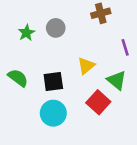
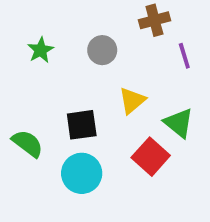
gray circle: (56, 28) -> (102, 50), moved
purple line: (125, 47) -> (184, 56), moved
green semicircle: (18, 78) -> (28, 143), moved

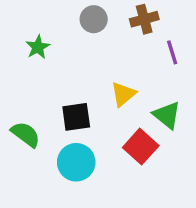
gray circle: (102, 50) -> (94, 19), moved

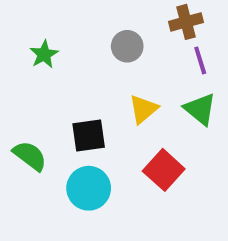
gray circle: (94, 19) -> (127, 46), moved
brown cross: (144, 19) -> (186, 22), moved
green triangle: (167, 115) -> (200, 109), moved

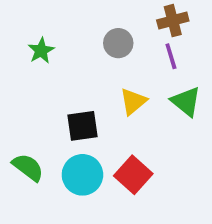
purple line: (200, 60) -> (171, 56), moved
green semicircle: (30, 156) -> (28, 167), moved
red square: (164, 170) -> (133, 175), moved

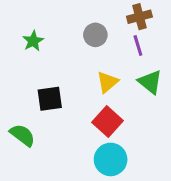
black square: (82, 126) -> (50, 99), moved
cyan circle: (82, 175) -> (111, 159), moved
red square: (133, 175) -> (108, 121), moved

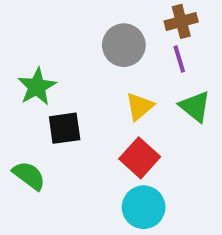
gray circle: (95, 35) -> (124, 45), size x1.4
green star: (33, 41) -> (37, 87), moved, size x1.4

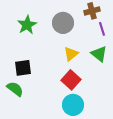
purple line: (179, 59) -> (102, 29), moved
green star: (37, 87) -> (27, 25), moved
black square: (65, 128) -> (23, 68), moved

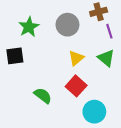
black square: (23, 68) -> (15, 56), moved
green semicircle: (15, 89) -> (43, 96), moved
cyan circle: (73, 105) -> (94, 112), moved

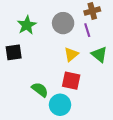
purple line: (109, 31) -> (87, 30), moved
red square: (76, 86) -> (71, 81), turned -30
cyan circle: (94, 112) -> (60, 105), moved

